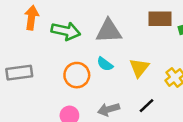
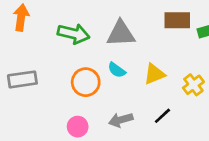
orange arrow: (32, 18) -> (21, 17), moved
yellow triangle: (139, 68) -> (154, 74), turned 30

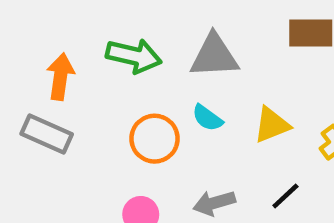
orange arrow: (21, 17) -> (60, 77), moved
gray rectangle: (22, 79) -> (47, 134), turned 32

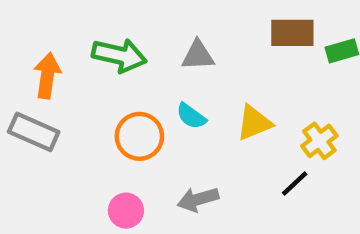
gray triangle: (214, 56) -> (198, 55), size x0.7
black line: (285, 196) -> (295, 184), moved

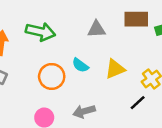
gray triangle: (198, 55) -> (96, 29), moved

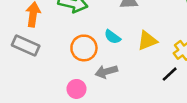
gray arrow: (84, 111) -> (106, 72), moved

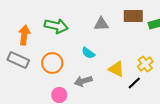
yellow triangle: (147, 41) -> (116, 69), moved, turned 48
orange circle: (84, 48) -> (52, 63), moved

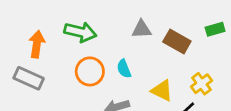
brown rectangle: (133, 16) -> (177, 41), moved, turned 30
cyan semicircle: (88, 53) -> (124, 69), turned 32
orange circle: (52, 63) -> (90, 71), moved

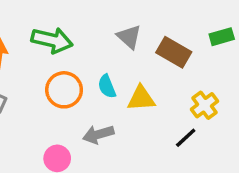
gray triangle: (142, 29) -> (129, 37), turned 45
yellow triangle: (162, 90) -> (141, 98), moved, turned -30

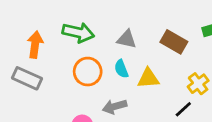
gray triangle: (129, 37) -> (127, 39), moved, turned -30

